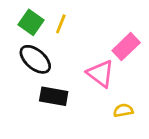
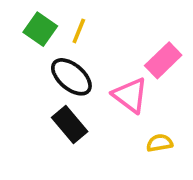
black ellipse: (35, 59) -> (71, 77), moved
black rectangle: (54, 96) -> (70, 125), turned 40

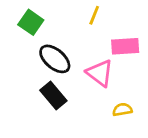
yellow line: (79, 31) -> (94, 15), moved
pink rectangle: (163, 60) -> (125, 46), turned 40

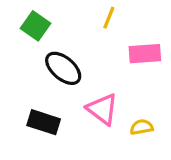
pink triangle: (100, 73) -> (102, 109), moved
black rectangle: (53, 96) -> (44, 122), moved, turned -32

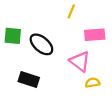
green square: (35, 26) -> (13, 36), moved, turned -30
pink triangle: (102, 109) -> (80, 61), moved

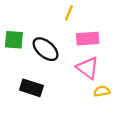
yellow line: (71, 11) -> (69, 13), moved
pink rectangle: (95, 35) -> (88, 39), moved

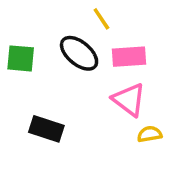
yellow line: (69, 13) -> (101, 19), turned -56
black ellipse: (46, 49) -> (79, 53), moved

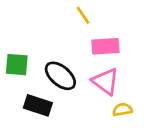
black ellipse: (79, 53) -> (60, 76), moved
green square: (21, 58) -> (17, 65), moved

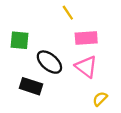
green square: (17, 65) -> (20, 40), moved
yellow semicircle: (122, 110) -> (100, 99), moved, turned -35

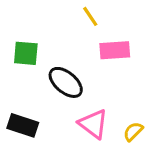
pink triangle: (86, 67) -> (93, 124), moved
black rectangle: (31, 86) -> (23, 125), moved

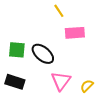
green square: (26, 53) -> (17, 50), moved
pink triangle: (93, 124) -> (61, 81), turned 30

